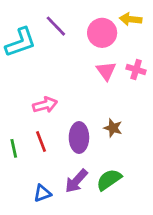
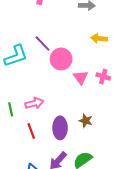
pink circle: (102, 33) -> (61, 59), moved
green line: (14, 148) -> (11, 109), moved

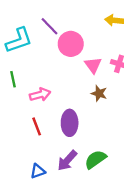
green line: (11, 109) -> (13, 79), moved
brown star: (86, 121) -> (99, 93), moved

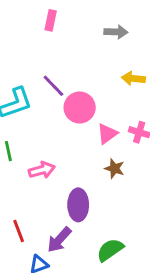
pink triangle: (93, 65) -> (107, 134), turned 30
red line: (37, 126) -> (19, 231), moved
purple arrow: (67, 161) -> (59, 240), moved

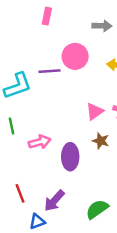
purple line: (53, 86) -> (49, 71), turned -50
pink circle: (80, 108) -> (75, 56), moved
purple ellipse: (78, 205) -> (70, 157), moved

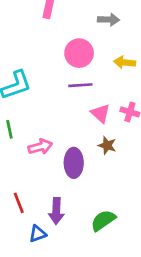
purple line: (49, 71) -> (80, 85), moved
pink triangle: (95, 111) -> (100, 113), turned -42
purple arrow: (54, 201) -> (56, 211), turned -40

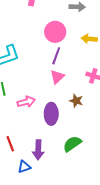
purple line: (80, 85) -> (56, 56), turned -66
pink triangle: (100, 113) -> (57, 77), moved, turned 35
green semicircle: (103, 220) -> (72, 144), moved

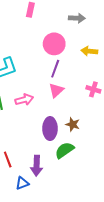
brown star: (76, 101) -> (73, 124), moved
pink arrow: (26, 102) -> (24, 100), moved
green semicircle: (72, 144) -> (64, 150), moved

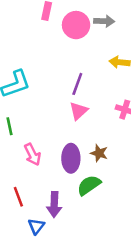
pink circle: (54, 44) -> (76, 25), moved
pink arrow: (24, 100) -> (32, 154), moved, turned 78
blue triangle: (22, 183) -> (36, 226), turned -32

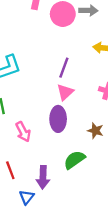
brown star: (99, 153) -> (95, 131), moved
purple ellipse: (71, 158) -> (58, 119), moved

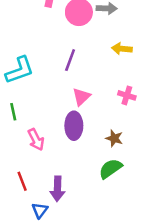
purple line: (64, 68) -> (70, 60), moved
green semicircle: (74, 160) -> (110, 169), moved

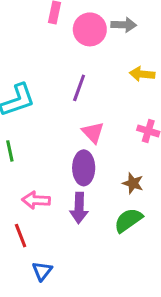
pink triangle: (81, 97) -> (93, 132), turned -30
pink arrow: (36, 140) -> (36, 200), moved, turned 120
purple arrow: (57, 189) -> (79, 208), moved

